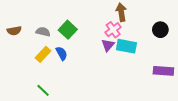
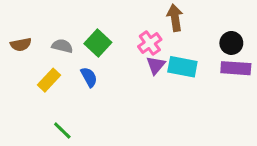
pink cross: (113, 30) -> (150, 43), moved
yellow rectangle: (43, 54) -> (49, 80), moved
purple rectangle: (163, 71) -> (236, 68), moved

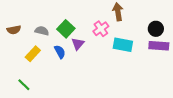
purple triangle: (156, 65) -> (78, 44), moved
green line: (62, 130) -> (24, 85), moved

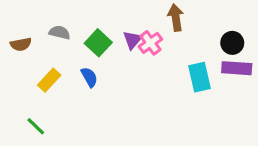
gray semicircle: (42, 31) -> (60, 32), moved
purple triangle: (78, 44) -> (132, 40), moved
cyan rectangle: (123, 45) -> (199, 77), moved, turned 66

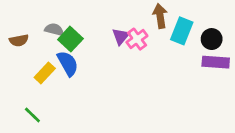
green square: (98, 43) -> (70, 39), moved
blue semicircle: (89, 77) -> (68, 63), moved, size x1.4
cyan rectangle: (199, 77) -> (182, 31), moved, turned 35

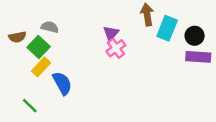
green square: (70, 39) -> (39, 47), moved
pink cross: (137, 39) -> (116, 48), moved
blue semicircle: (68, 63) -> (62, 83), moved

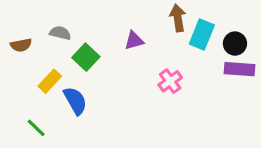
purple triangle: (111, 33) -> (134, 40), turned 35
green square: (39, 47) -> (86, 57), moved
pink cross: (116, 48) -> (170, 81), moved

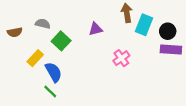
green line: (36, 128) -> (50, 92), moved

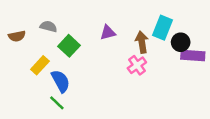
brown arrow: (127, 13) -> (142, 42), moved
black circle: (168, 31) -> (181, 42), moved

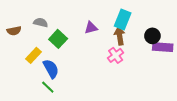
cyan rectangle: (162, 28) -> (123, 19), moved

